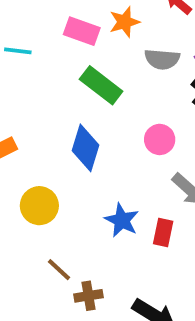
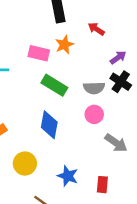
gray semicircle: (162, 59) -> (94, 88), moved
blue star: (122, 220) -> (68, 176), moved
red rectangle: (163, 232) -> (102, 185), moved

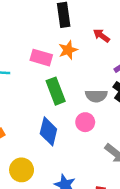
green rectangle: (54, 85) -> (56, 91), turned 35
pink circle: (94, 114) -> (85, 122), moved

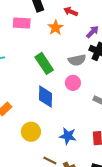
orange star: (68, 50) -> (56, 28), moved
pink rectangle: (41, 58) -> (22, 23), moved

